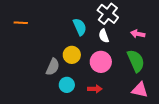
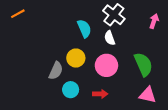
orange line: (21, 23) -> (18, 14), moved, turned -32
pink arrow: (138, 34) -> (154, 21), moved, turned 96

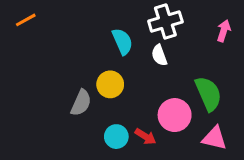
white cross: (114, 15) -> (165, 21), turned 35
pink circle: (106, 65) -> (175, 115), moved
cyan circle: (71, 90) -> (116, 137), moved
red arrow: (100, 94) -> (145, 137), turned 32

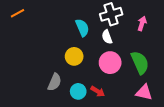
pink arrow: (224, 31) -> (142, 24), moved
gray semicircle: (81, 103) -> (55, 82), moved
pink circle: (175, 115) -> (110, 63), moved

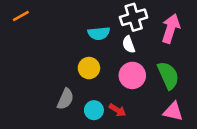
pink arrow: (142, 24) -> (171, 28), size x1.6
cyan semicircle: (82, 28) -> (99, 33), turned 108

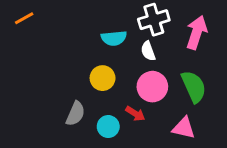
red arrow: (117, 110) -> (135, 114), moved
pink triangle: (173, 111) -> (184, 128), moved

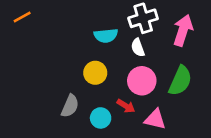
green semicircle: (194, 87) -> (180, 81), turned 48
pink triangle: (184, 128) -> (155, 119), moved

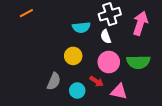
orange line: (22, 17) -> (26, 13), moved
green semicircle: (180, 81) -> (138, 62), turned 65

